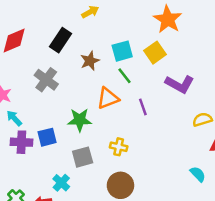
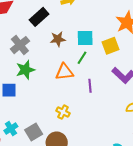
green line: (125, 76) -> (82, 58), turned 56
green star: (80, 120) -> (25, 70), moved, turned -30
gray square: (83, 157) -> (34, 132), moved, turned -30

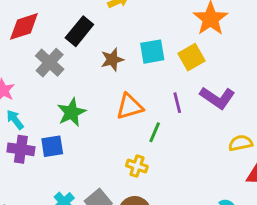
gray cross: (20, 45) -> (50, 63), moved
green line: (82, 58) -> (155, 132), moved
purple line: (90, 86) -> (177, 103), moved

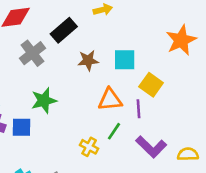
yellow square: (191, 57) -> (151, 85), moved, turned -35
purple L-shape: (217, 98) -> (151, 147), moved
orange triangle: (130, 107) -> (110, 100), moved
yellow cross: (137, 166) -> (89, 147), moved

